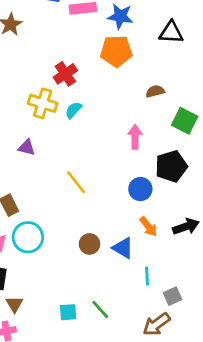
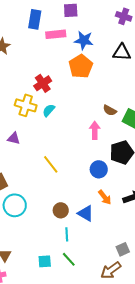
orange pentagon: (116, 51) -> (81, 66), turned -30
brown semicircle: (155, 91) -> (110, 110), moved, turned -136
cyan line: (147, 276) -> (67, 234), moved

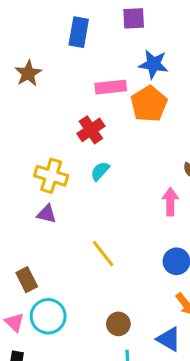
pink rectangle: (56, 34) -> (111, 87), moved
yellow cross: (26, 105) -> (51, 176), moved
blue triangle: (86, 213) -> (169, 339), moved

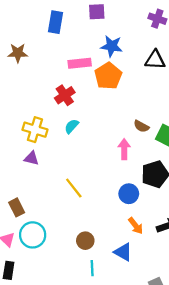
brown star: (28, 73) -> (18, 53), turned 30

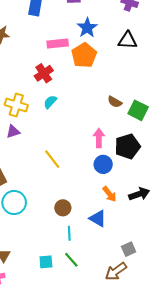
blue star: (112, 46) -> (87, 28), turned 30
pink arrow: (124, 149) -> (99, 138), moved
purple triangle: (32, 158) -> (13, 132), turned -32

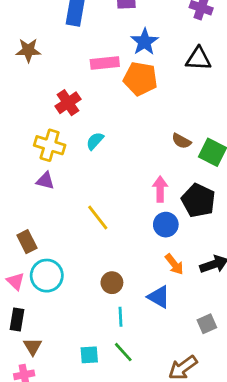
orange pentagon: (84, 55) -> (140, 79), turned -30
red cross: (44, 73) -> (68, 103), moved
purple triangle: (13, 132) -> (45, 181), turned 32
black pentagon: (127, 146) -> (198, 200), turned -30
gray square: (129, 249) -> (207, 324), moved

